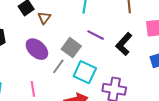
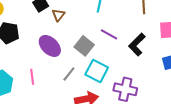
gray line: (58, 66) -> (69, 74), moved
pink line: (33, 89) -> (32, 77), moved

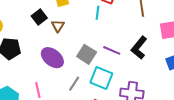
purple line: (109, 34) -> (112, 50), moved

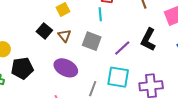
purple line: (112, 50) -> (122, 48), turned -54
gray square: (87, 54) -> (92, 41), moved

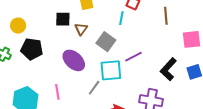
black square: (44, 31) -> (63, 19), turned 35
black L-shape: (148, 40) -> (168, 69), moved
cyan square: (118, 77) -> (111, 70), moved, turned -30

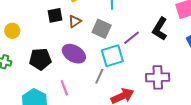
brown triangle: (81, 29) -> (75, 21), turned 32
black pentagon: (32, 49) -> (40, 59), moved
black L-shape: (168, 69) -> (160, 29), moved

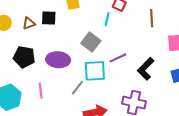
brown triangle: (75, 21) -> (29, 23), moved
black L-shape: (160, 29) -> (146, 69), moved
purple ellipse: (74, 54) -> (58, 60), turned -40

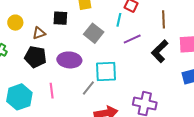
brown triangle: (29, 23) -> (39, 33), moved
gray square: (91, 42) -> (94, 33), moved
purple line: (118, 58) -> (132, 39), moved
black L-shape: (146, 69) -> (160, 51), moved

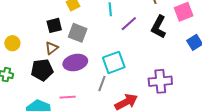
brown triangle: (39, 33) -> (52, 48), moved
gray square: (94, 33) -> (78, 33), moved
pink line: (52, 91) -> (68, 97), turned -70

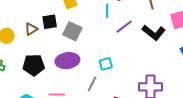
black L-shape: (159, 27) -> (154, 33), turned -85
brown triangle: (52, 48) -> (31, 29), moved
cyan square: (114, 62) -> (106, 64), size x0.6

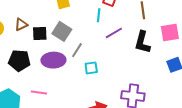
black square: (50, 22) -> (40, 33), moved
black L-shape: (154, 33) -> (142, 42), turned 60
gray line: (92, 84) -> (77, 50), moved

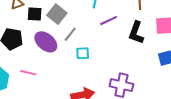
purple ellipse: (53, 60) -> (46, 42), turned 35

